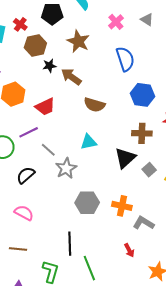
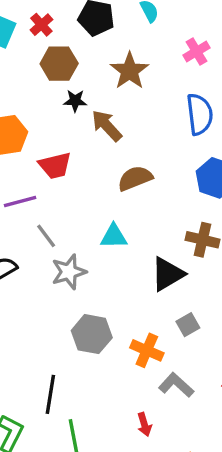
brown semicircle: (94, 105) -> (135, 178), turned 130
gray square: (149, 170) -> (188, 325), moved

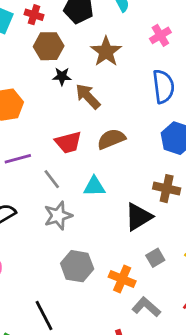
red cross: (41, 25) -> (34, 15), turned -30
red trapezoid: (55, 166) -> (68, 142), moved
gray line: (46, 236) -> (52, 179), moved
black line: (50, 394) -> (44, 316), turned -36

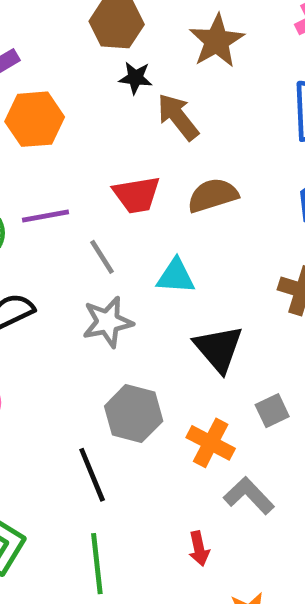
black triangle: (138, 217) -> (218, 349), moved, turned -44
black line: (44, 316) -> (92, 475), moved

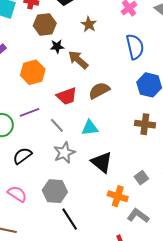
brown star: (217, 41) -> (89, 24), size x0.7
orange hexagon: (35, 119) -> (33, 72), moved
black triangle: (218, 349) -> (102, 162), moved
gray hexagon: (134, 414) -> (55, 191), moved

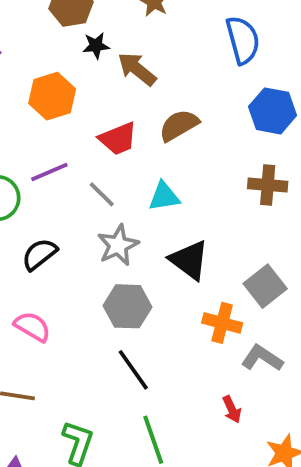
gray square: (141, 178) -> (265, 286), size x1.5
gray hexagon: (55, 191) -> (127, 306), moved

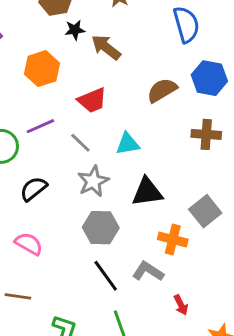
brown semicircle: (179, 125) -> (162, 90), moved
black triangle: (189, 260) -> (147, 192), turned -44
gray L-shape: (262, 358) -> (148, 271), moved

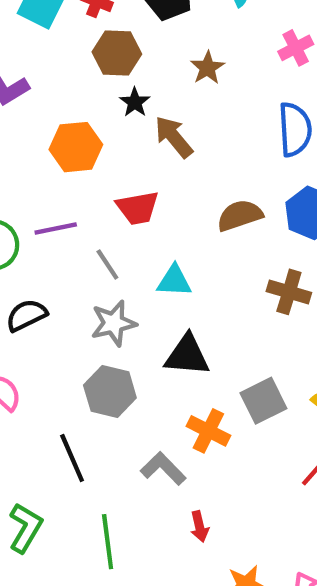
black star: (75, 30) -> (135, 102), turned 30
black line: (106, 276) -> (72, 458), moved

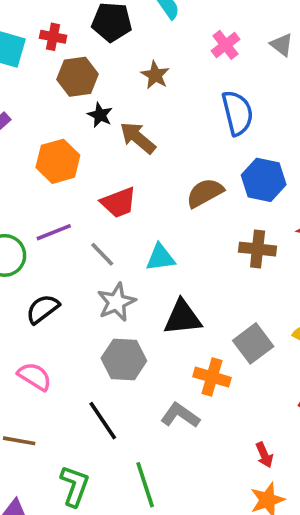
red arrow: (200, 526) -> (264, 455), moved

